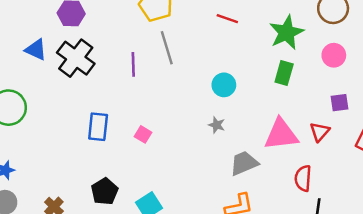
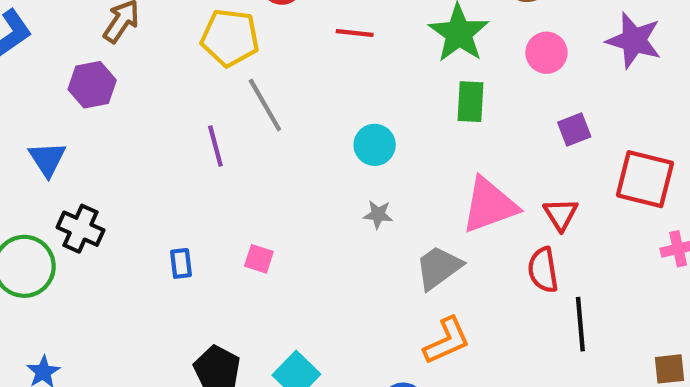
blue triangle: (36, 50) -> (47, 159), turned 45
black cross: (76, 58) -> (81, 229), moved, size x0.7
blue rectangle: (98, 127) -> (181, 263), size x0.6
red triangle: (320, 132) -> (561, 214), moved

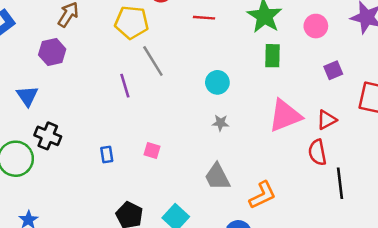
red triangle: (561, 214) -> (327, 120), turned 35
gray trapezoid: (439, 268) -> (217, 177), moved, turned -80

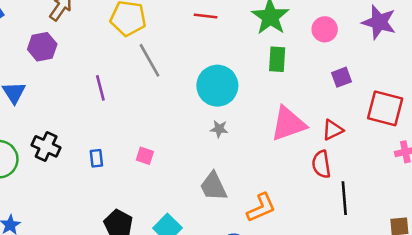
cyan circle: (217, 82) -> (217, 86), size x1.6
purple line: (125, 86) -> (100, 88), moved
black cross: (48, 136) -> (46, 146), moved

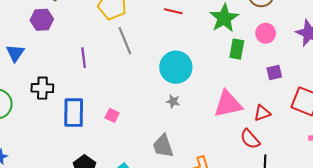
green rectangle: (277, 59) -> (237, 49), moved
black cross: (46, 146) -> (42, 88), moved, turned -30
blue rectangle: (96, 158) -> (74, 113), size x2.0
red semicircle: (321, 164) -> (250, 139), turned -40

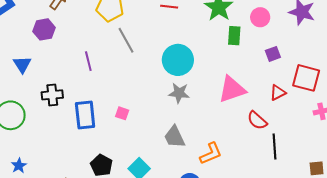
gray star: (173, 101) -> (179, 93), size x1.5
red triangle: (262, 113) -> (278, 93), moved

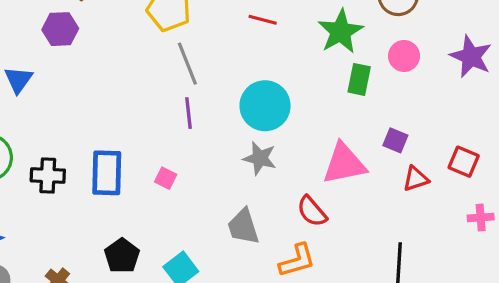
purple square: (273, 54) -> (395, 140), moved, turned 35
purple line: (88, 61) -> (189, 113), moved
red square: (306, 78) -> (464, 162), size x0.7
black cross: (52, 95) -> (48, 176), moved
red semicircle: (257, 120) -> (312, 211), moved

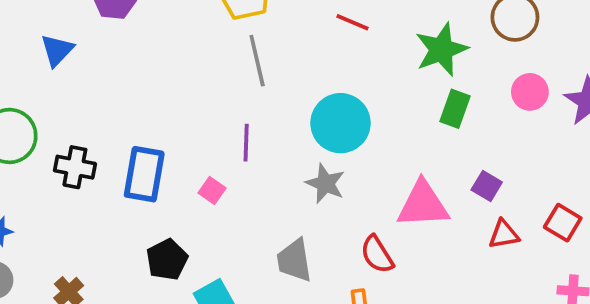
pink circle: (404, 56) -> (530, 92), moved
purple line: (189, 113) -> (246, 143), moved
black pentagon: (122, 256) -> (167, 260), moved

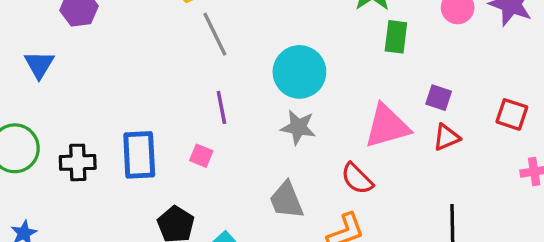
red triangle: (504, 234) -> (446, 137), moved

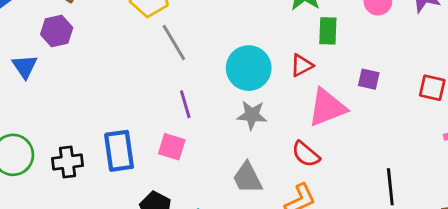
blue triangle: (39, 65) -> (25, 66), moved
red triangle: (446, 137) -> (302, 65), moved
pink square: (201, 156) -> (172, 147), size x1.4

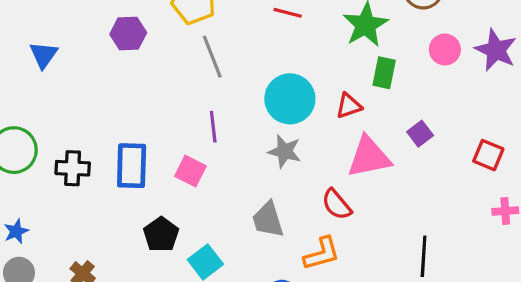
purple hexagon: (57, 31) -> (128, 33), moved
purple square: (369, 79) -> (420, 134), turned 30

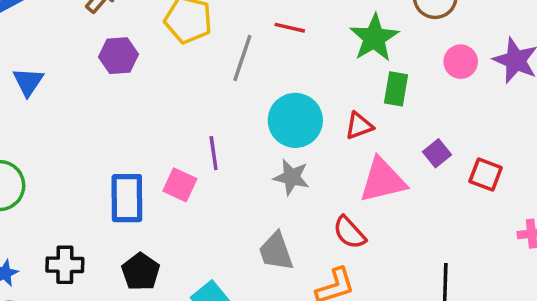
gray line: (212, 57) -> (242, 58), moved, turned 42
red square: (488, 155) -> (486, 174), moved
black cross: (73, 168) -> (65, 265), moved
pink square: (190, 171) -> (180, 185), moved
black pentagon: (161, 234) -> (141, 272), moved

